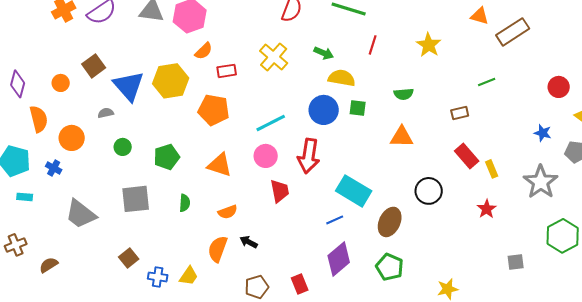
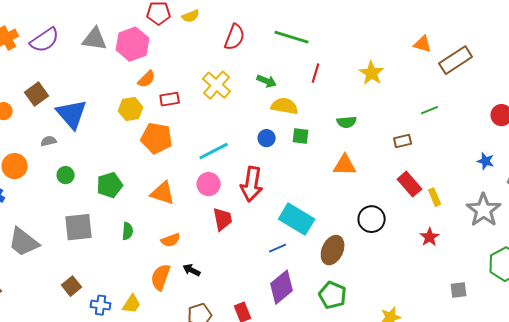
yellow hexagon: (171, 81) -> (131, 109), moved, size x0.7
blue circle: (324, 110) -> (267, 138), size x0.6

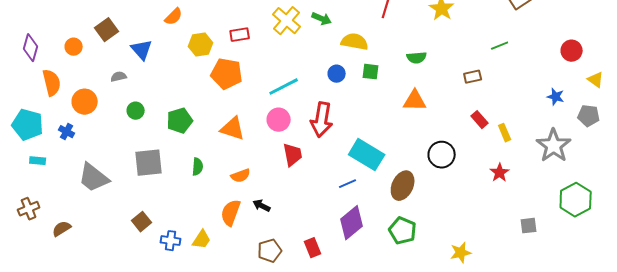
orange semicircle: (147, 79) -> (174, 17), moved
green arrow: (267, 81) -> (322, 19), moved
blue triangle: (72, 114) -> (142, 50), size x0.7
red rectangle: (410, 184) -> (480, 120), size x0.7

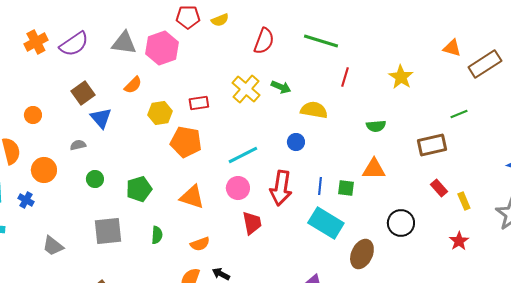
brown square: (107, 30) -> (83, 93), moved
green square: (371, 72) -> (346, 188), moved
brown rectangle: (473, 77) -> (432, 145), size x1.6
gray trapezoid: (94, 178) -> (53, 246), size x0.7
blue line: (348, 184) -> (320, 186), moved, turned -60

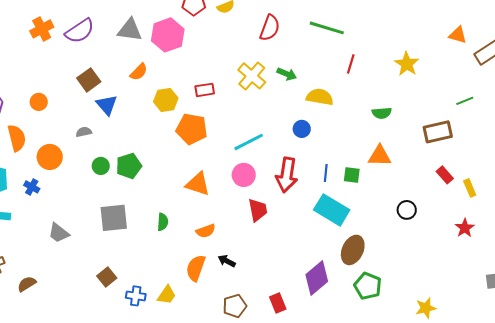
green pentagon: (139, 189) -> (129, 166), moved
black circle: (401, 223) -> (407, 210), size x0.7
brown ellipse: (362, 254) -> (353, 250), moved

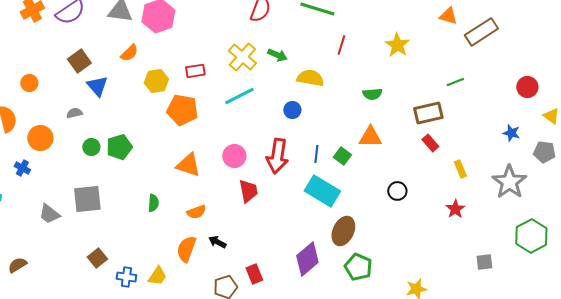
cyan line: (249, 142) -> (239, 96), moved
green square: (352, 175) -> (342, 156), turned 30
red rectangle: (445, 175) -> (430, 143), moved
gray square: (114, 218) -> (87, 199), moved
red rectangle: (278, 303) -> (254, 274), moved

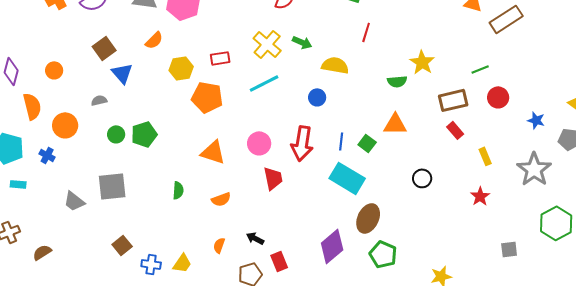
yellow star: (397, 45) -> (422, 62), moved
red circle: (527, 87) -> (498, 97), moved
black arrow: (217, 242) -> (255, 238), moved
orange semicircle: (186, 249) -> (219, 245), moved, size x0.6

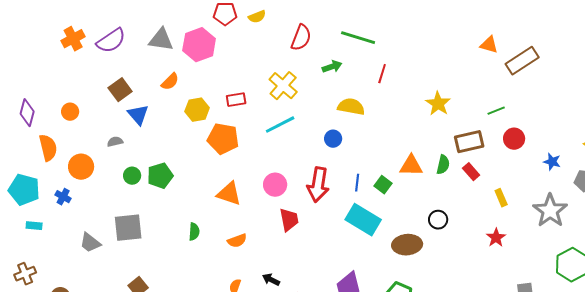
green arrow: (302, 42) -> (332, 67), moved, turned -42
green semicircle: (397, 81) -> (443, 165), moved, turned -72
brown ellipse: (368, 218) -> (407, 245), moved, turned 60

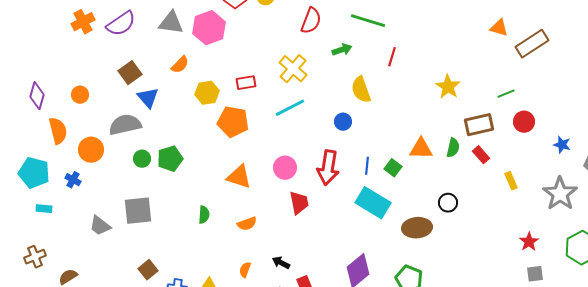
yellow semicircle: (351, 107) -> (361, 90), turned -120
gray semicircle: (115, 142) -> (125, 125), size x2.0
red star: (496, 238) -> (529, 242), moved

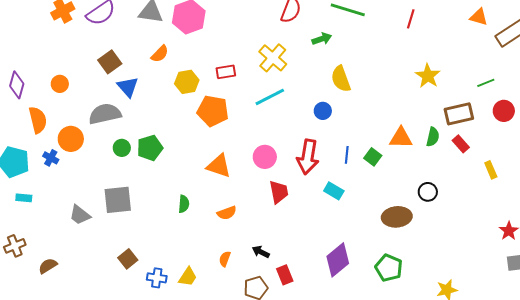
red line: (392, 57) -> (411, 19), moved
blue cross: (73, 180) -> (51, 158), moved
cyan rectangle: (373, 203) -> (334, 191), moved, size x0.6

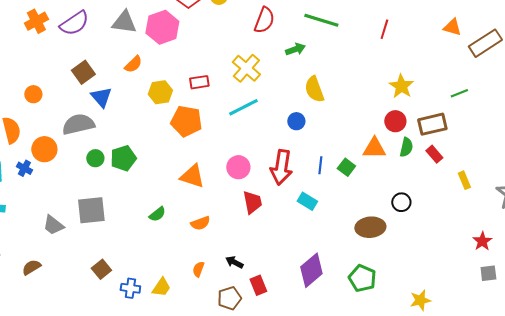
red circle: (504, 111) -> (395, 121), moved
green semicircle: (184, 204) -> (157, 214), turned 48
brown semicircle: (48, 266) -> (31, 267), moved

